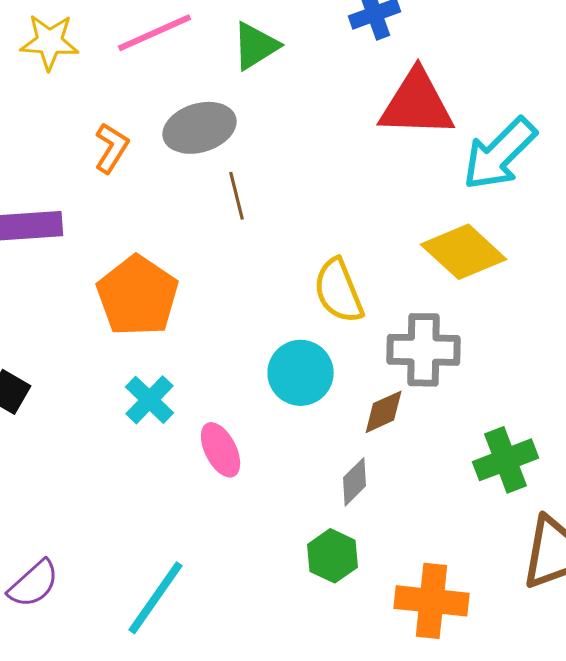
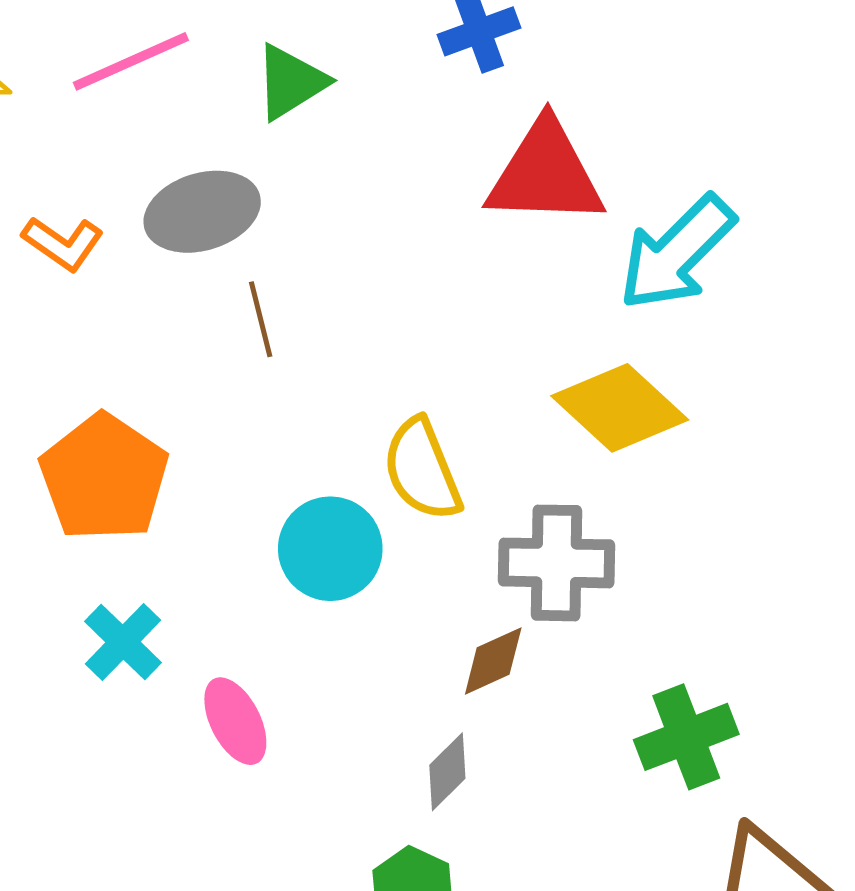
orange L-shape: (112, 148) -> (63, 243), turned 93
cyan circle: (301, 373) -> (330, 549), moved

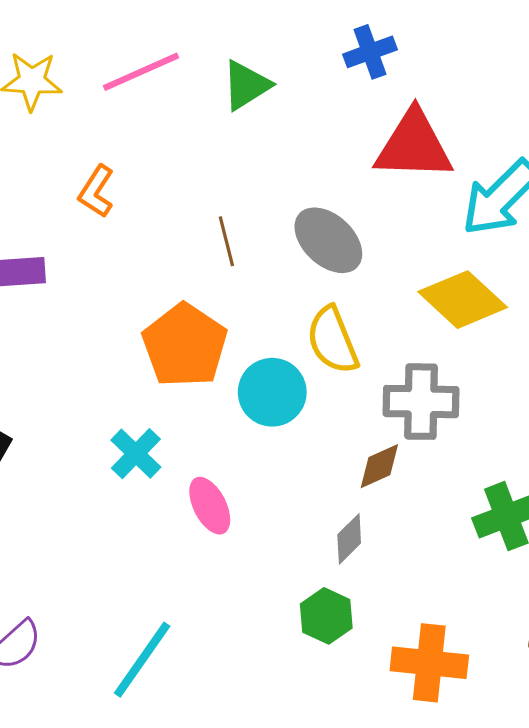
gray ellipse: (202, 212) -> (328, 240), moved, turned 60
orange L-shape: (63, 243) -> (96, 191), turned 88
orange pentagon: (104, 477) -> (185, 345), moved

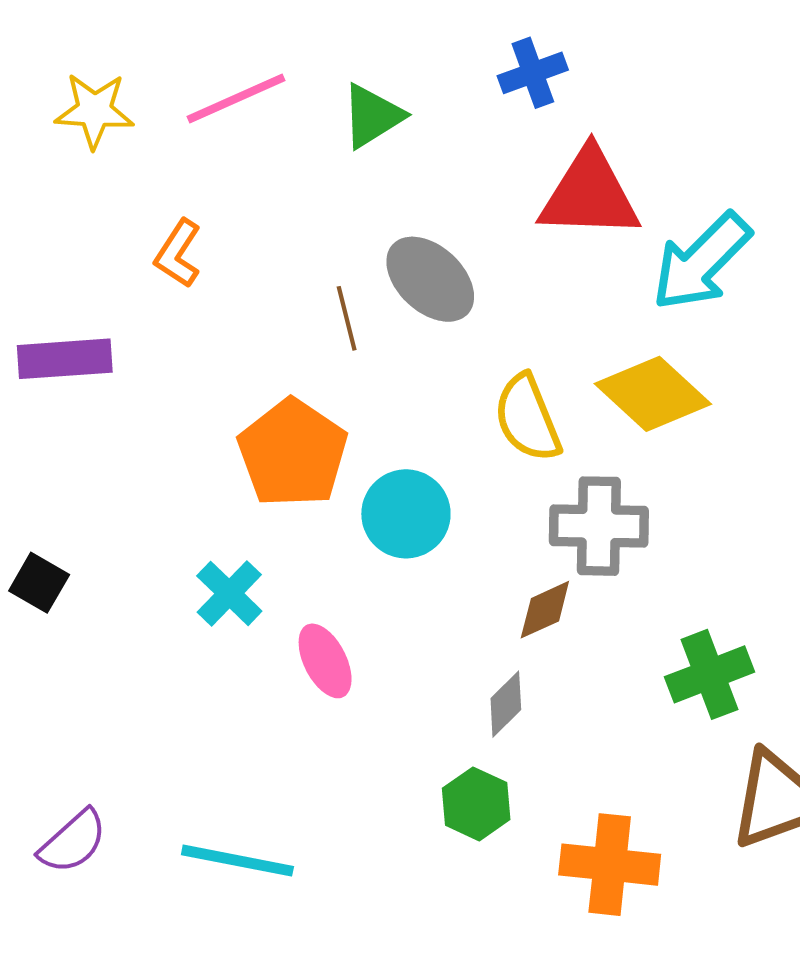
gray ellipse: (328, 240) -> (430, 279), moved
yellow semicircle: (333, 340) -> (527, 418), moved
cyan line: (142, 660) -> (237, 861), turned 66

